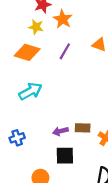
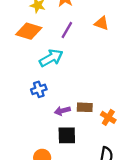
cyan arrow: (30, 91) -> (51, 58), moved
blue cross: (17, 138) -> (39, 89), moved

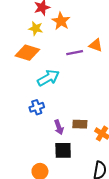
purple line: (67, 30) -> (75, 53), moved, turned 49
purple arrow: (62, 111) -> (59, 127), turned -96

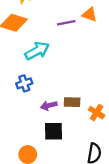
purple arrow: (59, 127) -> (49, 106), turned 96

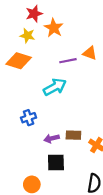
cyan arrow: (37, 51) -> (55, 87), moved

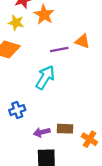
cyan arrow: (55, 87) -> (45, 77), turned -30

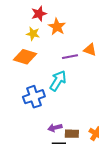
blue cross: (17, 110) -> (34, 97), moved, size x1.5
brown rectangle: (65, 129) -> (72, 134), moved

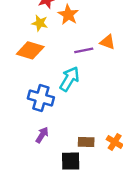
blue cross: (34, 97) -> (41, 98), turned 35
purple arrow: (55, 128) -> (42, 135), moved, turned 136

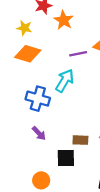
yellow star: (40, 23) -> (24, 28), moved
purple arrow: (42, 135) -> (39, 133), turned 104

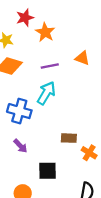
purple line: (78, 54) -> (50, 66), moved
brown rectangle: (80, 140) -> (69, 138), moved

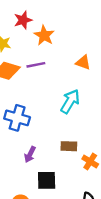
purple line: (50, 66) -> (36, 65), moved
cyan arrow: (46, 93) -> (70, 101), moved
purple arrow: (20, 146) -> (30, 154), moved, turned 70

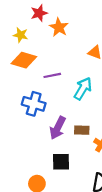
purple line: (36, 65) -> (52, 75), moved
purple arrow: (30, 154) -> (58, 128), moved, size x1.5

